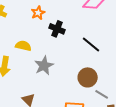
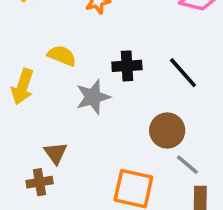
black cross: (57, 29) -> (127, 66), moved, turned -35

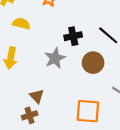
yellow semicircle: (62, 56) -> (21, 24), moved
brown circle: (167, 131) -> (93, 63), moved

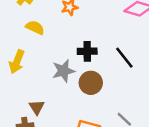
brown circle: (93, 63) -> (91, 83), moved

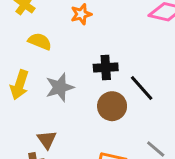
black line: (124, 58) -> (142, 88), moved
gray star: (63, 71) -> (60, 87), moved

